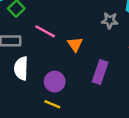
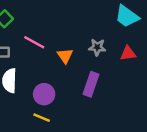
gray star: (110, 21) -> (97, 47), moved

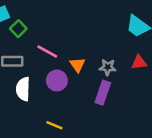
gray star: (97, 47) -> (108, 67), moved
purple circle: (44, 94) -> (57, 81), moved

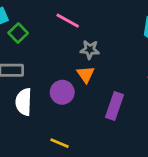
pink line: (47, 52) -> (68, 21), moved
gray star: (108, 67) -> (90, 50), moved

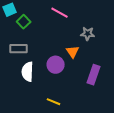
gray star: (90, 50) -> (88, 34), moved

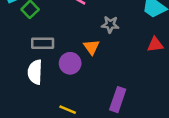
gray rectangle: (19, 49) -> (43, 43), moved
purple rectangle: (94, 75) -> (118, 100), moved

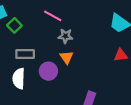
gray star: (110, 24) -> (65, 36), moved

